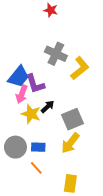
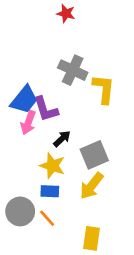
yellow L-shape: (80, 68) -> (104, 89), turned -45
yellow star: (31, 114) -> (52, 166), moved
gray circle: (15, 147) -> (20, 211), moved

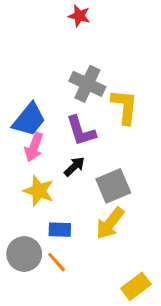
purple L-shape: (46, 109) -> (81, 131), moved
yellow star: (52, 166) -> (39, 191), moved
yellow rectangle: (92, 238) -> (136, 286), moved, turned 45

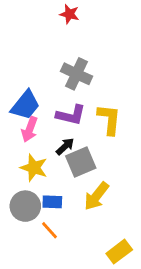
yellow L-shape: (125, 107) -> (109, 119), moved
purple L-shape: (81, 131) -> (71, 115), turned -60
gray square: (113, 186) -> (81, 162), moved
gray circle: (24, 254) -> (25, 206), moved

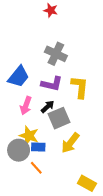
pink arrow: (30, 129) -> (26, 106), moved
yellow star: (34, 168) -> (29, 136), moved
yellow rectangle: (119, 252) -> (87, 183), turned 66

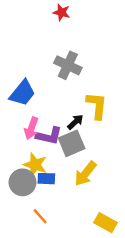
purple L-shape: (52, 84) -> (49, 136), moved
black arrow: (48, 107) -> (75, 122), moved
orange line: (36, 168) -> (40, 216), moved

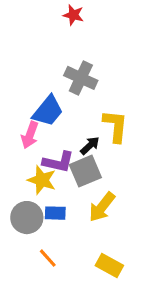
blue trapezoid: (23, 93) -> (48, 111), moved
pink arrow: (31, 128) -> (30, 135), moved
yellow star: (35, 165) -> (42, 180), moved
yellow rectangle: (106, 223) -> (109, 266), moved

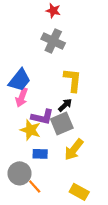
gray cross: (81, 78) -> (53, 41), moved
blue trapezoid: (48, 111) -> (20, 80), moved
yellow L-shape: (115, 126) -> (73, 80), moved
gray circle: (27, 218) -> (20, 173), moved

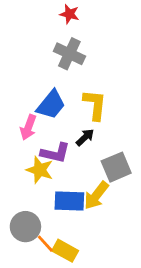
blue trapezoid: (20, 80) -> (51, 105), moved
gray square: (62, 123) -> (116, 167), moved
blue rectangle: (40, 154) -> (69, 201), moved, size x1.5
yellow rectangle: (79, 192) -> (65, 251), moved

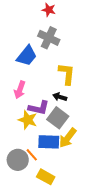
blue trapezoid: (51, 105) -> (27, 56), moved
black arrow: (85, 137) -> (60, 97), turned -120
gray square: (116, 167) -> (58, 118), moved, turned -30
orange line: (45, 244) -> (32, 155), moved

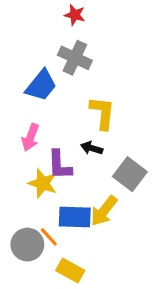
purple L-shape: (39, 108) -> (60, 165), turned 75
gray square: (58, 118) -> (130, 174), moved

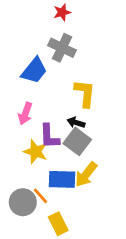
red star: (75, 15) -> (62, 12), turned -30
gray square: (130, 174) -> (77, 141), moved
yellow rectangle: (70, 271) -> (58, 224), turned 35

